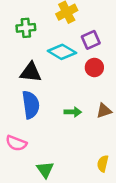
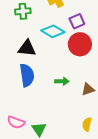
red circle: (94, 67) -> (80, 44), size x1.5
brown triangle: (104, 111) -> (88, 89), moved
pink semicircle: (16, 143) -> (16, 122), moved

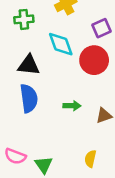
purple square: (77, 21) -> (101, 28), moved
cyan diamond: (53, 31) -> (61, 44), turned 40
yellow semicircle: (87, 124) -> (90, 159), moved

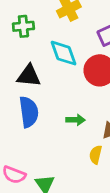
yellow semicircle: (90, 159) -> (96, 155), moved

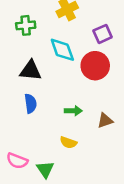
blue semicircle: (29, 112) -> (31, 103), size x0.7
yellow semicircle: (96, 155) -> (68, 143), moved, turned -84

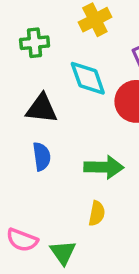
green arrow: (73, 111) -> (104, 167), size x1.5
yellow semicircle: (68, 143) -> (97, 213), turned -98

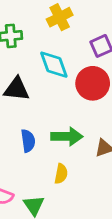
blue semicircle: (42, 156) -> (28, 141), moved

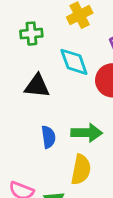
yellow semicircle: (61, 174) -> (81, 170), size x1.5

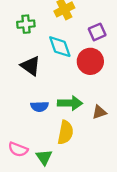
black triangle: (37, 86) -> (30, 66), turned 30
blue semicircle: (48, 137) -> (40, 106), turned 96

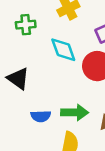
black triangle: (30, 66) -> (18, 79), moved

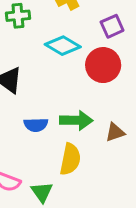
cyan diamond: (63, 50) -> (63, 46), turned -40

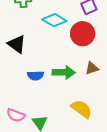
brown triangle: (115, 132) -> (92, 68), moved
yellow semicircle: (70, 159) -> (82, 109), moved, turned -65

